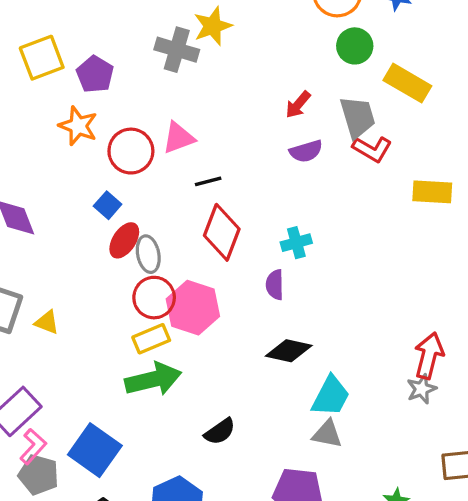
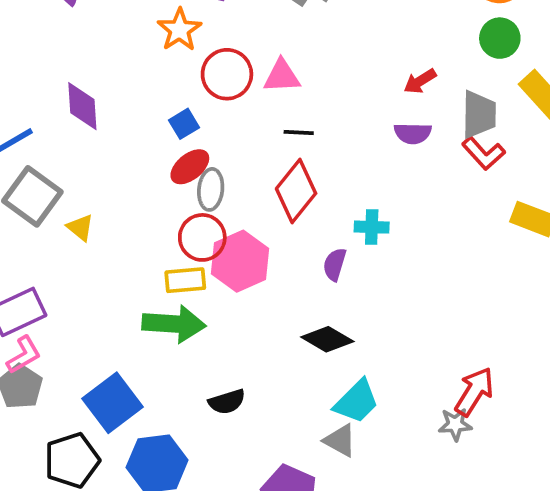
blue square: (95, 450) -> (112, 403), moved

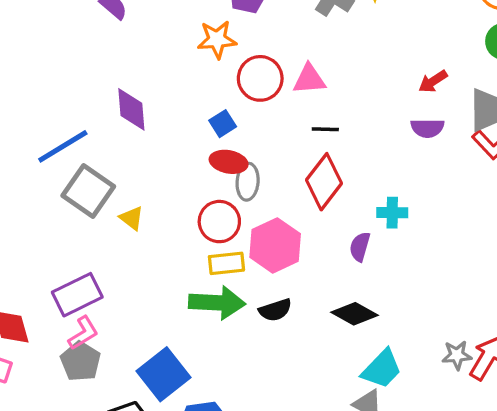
orange star: (179, 30) -> (217, 39), turned 30
red ellipse: (190, 167) -> (229, 162), turned 51
red circle: (202, 237) -> (219, 222), moved
black semicircle: (227, 402) -> (275, 310), moved
gray star: (455, 424) -> (457, 355), moved

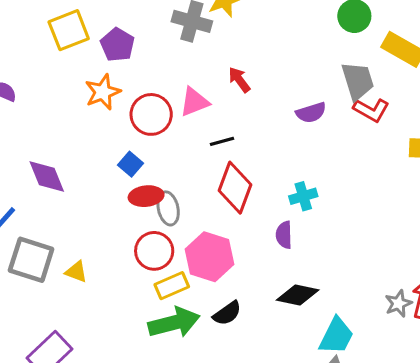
red arrow: (433, 81) -> (239, 80), moved, turned 104

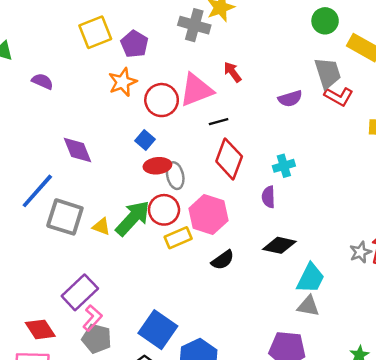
pink triangle: (194, 102) -> (196, 90), size x1.4
green arrow: (174, 323) -> (133, 218), moved, turned -33

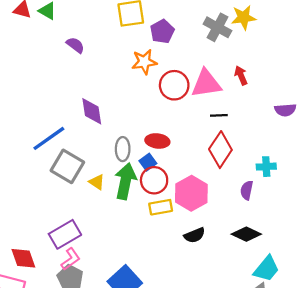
blue square: (145, 140) -> (148, 162), moved
gray ellipse: (175, 176) -> (123, 149), moved
green arrow: (133, 218) -> (125, 181), turned -44

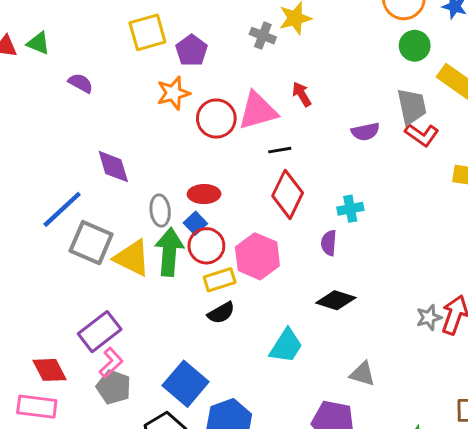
gray cross: (217, 27) -> (263, 36), size x0.7
yellow triangle: (97, 182) -> (132, 258), size x1.8
black semicircle: (195, 235) -> (221, 313), moved
cyan trapezoid: (266, 269) -> (286, 346), moved

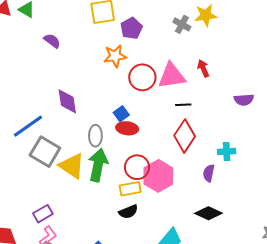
blue square: (195, 223) -> (121, 114), moved
red circle: (206, 246) -> (137, 167), moved
purple rectangle: (100, 332) -> (43, 214), size x0.7

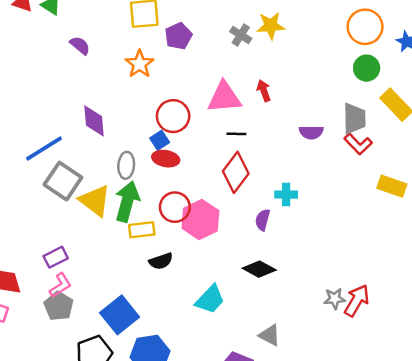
orange star: (115, 56) -> (140, 64), moved, turned -30
red circle: (142, 77) -> (173, 116), moved
yellow rectangle: (130, 189) -> (142, 230), moved

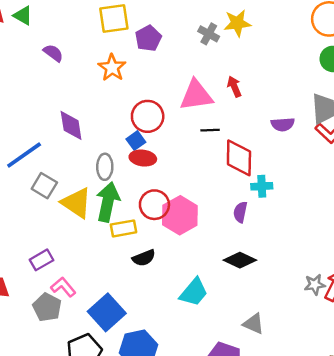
red diamond: (236, 172) -> (239, 158), moved, turned -33
gray square: (63, 181) -> (44, 186), size x0.7
pink L-shape: (60, 285) -> (63, 287), moved, turned -95

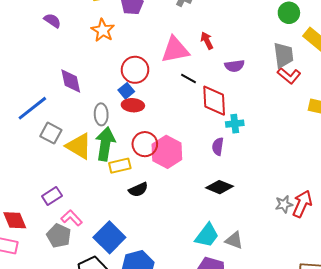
purple semicircle: (283, 124) -> (235, 66), moved
black line: (210, 130) -> (188, 79), turned 35
cyan trapezoid: (194, 292) -> (207, 235), moved

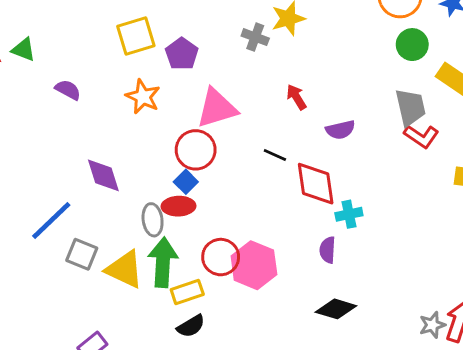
pink triangle: (175, 50) -> (217, 108), moved
red ellipse: (133, 105) -> (178, 206), moved
black semicircle: (138, 190) -> (191, 326), moved

